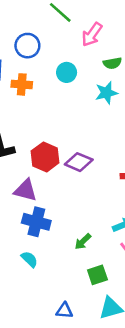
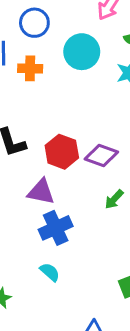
cyan circle: (67, 72) -> (82, 52), size x1.5
blue cross: (36, 222) -> (56, 228), turned -36
green arrow: (83, 242) -> (114, 199), moved

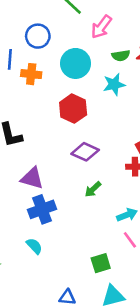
red hexagon: (62, 152) -> (73, 109), moved

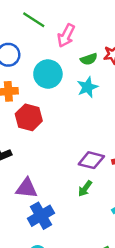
red hexagon: (73, 109) -> (29, 117), moved
purple diamond: (85, 152) -> (91, 160), moved

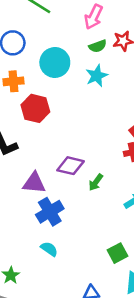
pink arrow: (66, 36) -> (94, 17), moved
purple diamond: (91, 160) -> (71, 166), moved

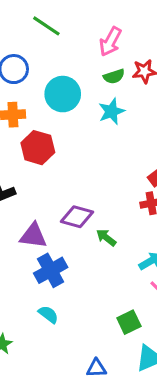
green arrow: (96, 182) -> (106, 237), turned 90

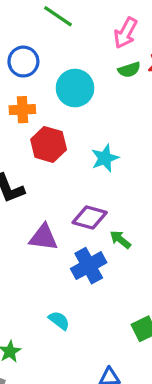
cyan star: (112, 111) -> (105, 158), moved
blue cross: (51, 270) -> (89, 266), moved

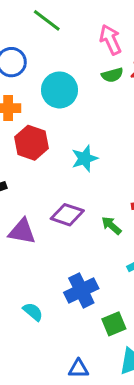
pink arrow: (125, 33) -> (110, 40), turned 124
green arrow: (120, 240) -> (111, 225), moved
blue cross: (89, 266) -> (81, 290), moved

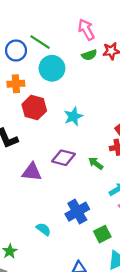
green line: (47, 20) -> (40, 42), moved

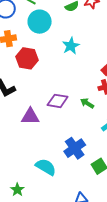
cyan star: (73, 116) -> (71, 46), moved
cyan semicircle: (43, 229) -> (46, 167), size x1.5

